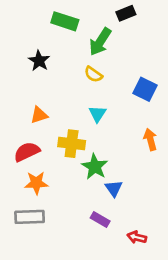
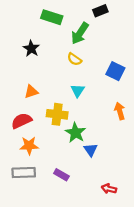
purple rectangle: (100, 220) -> (61, 175), moved

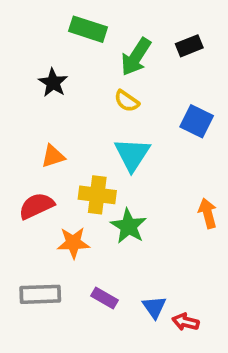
black rectangle: (100, 11) -> (189, 46), moved
cyan triangle: (78, 91) -> (132, 154), size x1.5
orange arrow: (120, 111) -> (208, 213), moved
orange star: (29, 146) -> (73, 243), moved
blue triangle: (91, 150) -> (154, 307), moved

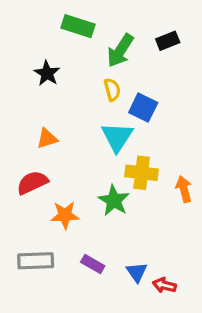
yellow semicircle: (127, 101) -> (112, 90), turned -140
blue square: (197, 121) -> (143, 108), moved
yellow cross: (97, 195) -> (142, 173), moved

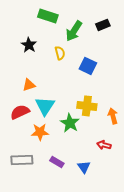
yellow semicircle: (112, 90) -> (60, 53), moved
cyan triangle: (117, 137) -> (45, 106), moved
red arrow: (164, 285) -> (104, 145), moved

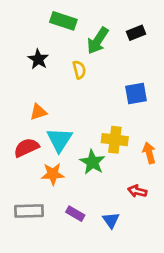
blue square: (88, 66) -> (136, 93), moved, turned -36

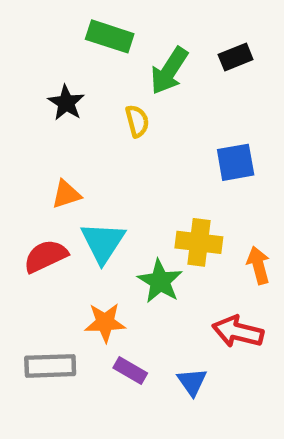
orange star: (53, 174) -> (105, 322), moved
red arrow: (137, 191) -> (238, 332), size x1.5

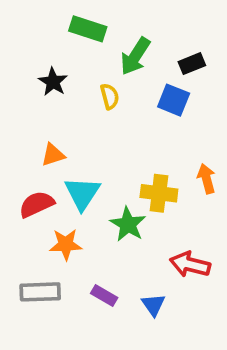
black rectangle: (236, 57) -> (192, 64), moved
blue square: (236, 162) -> (174, 100), moved, turned 32
orange arrow: (258, 265) -> (206, 179), moved
orange star: (105, 322) -> (66, 244), moved

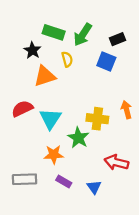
green rectangle: (88, 29) -> (54, 32), moved
orange triangle: (53, 155) -> (45, 76), moved, size x1.5
red semicircle: (37, 204) -> (22, 109), moved
orange star: (66, 244) -> (54, 155), moved

